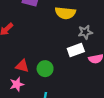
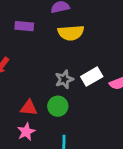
gray star: (85, 32) -> (64, 79), moved

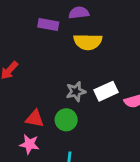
purple rectangle: (24, 26) -> (48, 25), moved
pink star: (26, 132) -> (29, 144), turned 30

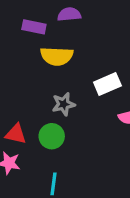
yellow semicircle: (88, 42) -> (57, 56), moved
white rectangle: (106, 91) -> (107, 84), moved

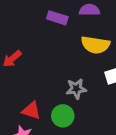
yellow semicircle: (57, 56) -> (95, 45), moved

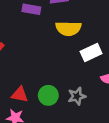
gray star: (76, 89) -> (77, 96), moved

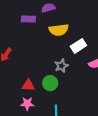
gray star: (77, 96) -> (61, 66), moved

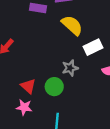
yellow semicircle: (59, 30) -> (72, 25), turned -138
red triangle: (28, 85) -> (28, 86), turned 32

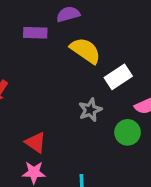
green circle: (54, 87) -> (128, 132), moved

